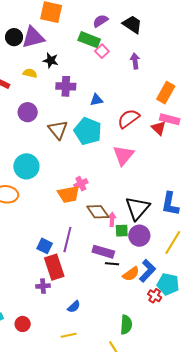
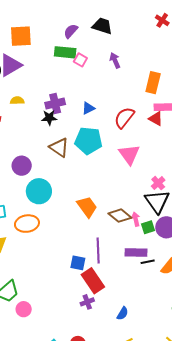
black star: (51, 60) -> (49, 118), moved
purple circle: (28, 112) -> (22, 166), moved
pink cross: (81, 184) -> (158, 183), moved
orange trapezoid: (69, 194) -> (87, 207), turned -100

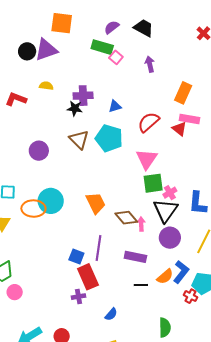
cyan circle: (39, 191) -> (51, 201), moved
green square: (148, 227) -> (153, 183), moved, size x1.5
black line: (148, 262) -> (141, 285), moved

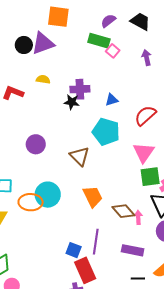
brown triangle: (79, 140) -> (79, 156), moved

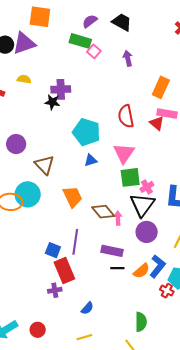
blue triangle: (112, 100) -> (91, 160), moved
red semicircle: (145, 116) -> (126, 116), turned -60
brown triangle: (79, 156) -> (44, 165), moved
black line: (138, 278) -> (117, 268), moved

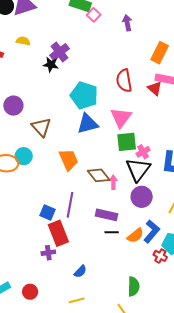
purple cross: (61, 89) -> (60, 52), turned -36
blue triangle: (91, 160) -> (88, 124), size x1.6
cyan circle: (28, 194) -> (24, 156), size x0.7

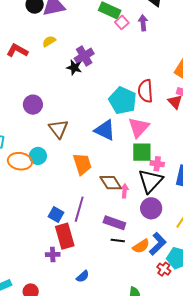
purple arrow: (127, 23) -> (143, 23), moved
yellow semicircle: (23, 41) -> (49, 41), turned -48
cyan pentagon: (84, 95) -> (123, 101), moved
blue triangle: (88, 124) -> (105, 130), turned 35
pink cross: (143, 152) -> (157, 164), turned 32

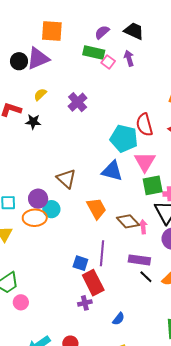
black star: (74, 68) -> (33, 122), moved
purple circle: (33, 105) -> (38, 199), moved
black line: (118, 240) -> (146, 277), turned 48

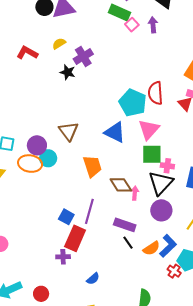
purple cross: (78, 102) -> (83, 56), moved
black star: (33, 122) -> (68, 72), moved
red rectangle: (93, 283) -> (75, 238), turned 40

